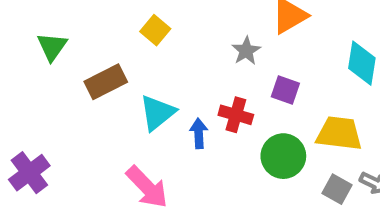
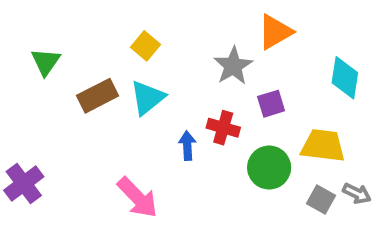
gray star: (246, 51) -> (233, 66), size x1.4
purple square: (285, 90) -> (271, 104), turned -36
cyan triangle: (157, 113) -> (147, 98), moved

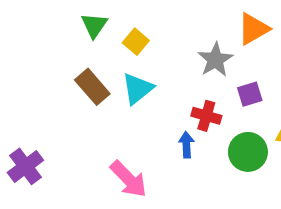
green triangle: (46, 62) -> (94, 25), moved
brown rectangle: (98, 96) -> (92, 87), turned 76
blue arrow: (187, 146) -> (186, 145), moved

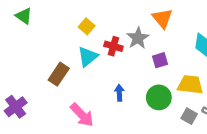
green triangle: (94, 25) -> (24, 16), moved, turned -30
orange triangle: (253, 29) -> (162, 18), turned -40
brown rectangle: (92, 87) -> (59, 74), moved, turned 75
red cross: (206, 116) -> (113, 46), moved

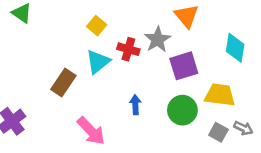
purple square: (160, 60) -> (184, 66), size x1.5

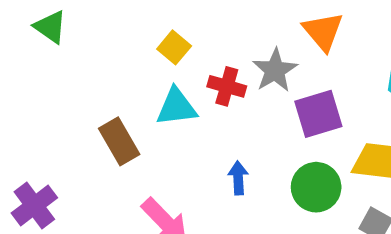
cyan triangle: (98, 62) -> (176, 107), turned 32
brown rectangle: (63, 82) -> (119, 141), turned -64

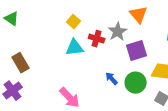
green triangle: (50, 27) -> (12, 19), moved
brown rectangle: (119, 141) -> (21, 63), moved
blue arrow: (238, 178) -> (112, 79), moved, turned -40

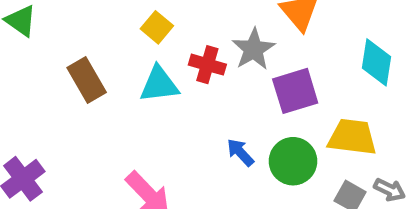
brown rectangle: (21, 63) -> (87, 80), moved

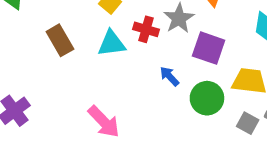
purple square: (295, 91) -> (209, 48), turned 36
blue arrow: (240, 152) -> (169, 76), moved

